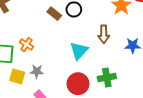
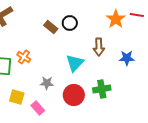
gray star: (37, 71) -> (47, 83), moved
yellow square: (17, 76) -> (17, 97), moved

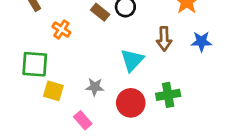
orange cross: (24, 57) -> (61, 29), moved
blue star: (127, 58) -> (201, 42), moved
yellow square: (17, 97) -> (53, 91), moved

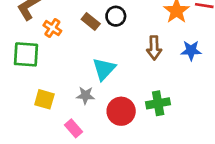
orange cross: (61, 29) -> (52, 28), moved
cyan triangle: (132, 60) -> (104, 69), moved
green square: (35, 64) -> (26, 54), moved

